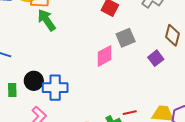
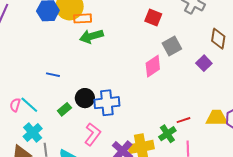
green arrow: (47, 20) -> (91, 36), turned -65
green rectangle: (12, 90) -> (64, 109), turned 56

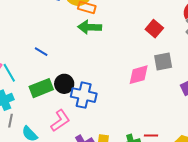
green rectangle: (64, 109) -> (41, 88), size x1.6

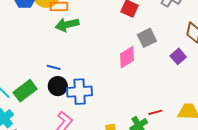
blue line: (41, 52) -> (54, 67), moved
green rectangle: (41, 88) -> (25, 91), moved

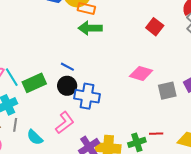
gray square: (147, 38) -> (167, 91), moved
pink diamond: (127, 57) -> (141, 73), turned 35

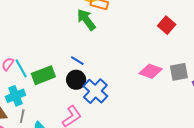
green arrow: (90, 28) -> (86, 20), moved, turned 50
gray square: (167, 91) -> (179, 72), moved
blue cross: (87, 96) -> (95, 91), turned 30

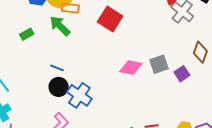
red square: (167, 25) -> (110, 19), moved, size x1.4
green rectangle: (43, 75) -> (27, 34), moved, size x0.6

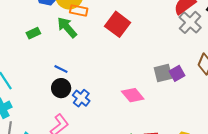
pink diamond: (131, 68) -> (133, 95), moved, turned 35
purple square: (182, 74) -> (177, 73), moved
blue cross: (79, 95) -> (81, 98), size x0.7

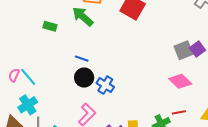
green rectangle: (33, 33) -> (50, 26), turned 48
pink diamond: (133, 95) -> (180, 81), moved

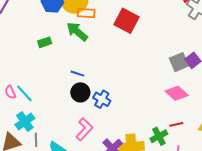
green rectangle: (50, 26) -> (45, 42), turned -32
pink semicircle: (14, 75) -> (10, 92), turned -48

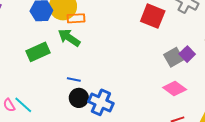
red square: (127, 21) -> (153, 16), moved
green rectangle: (45, 42) -> (38, 52), size x1.6
blue cross: (102, 99) -> (101, 102), size x1.4

